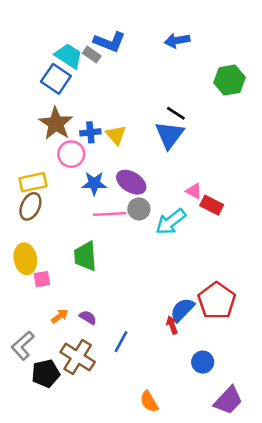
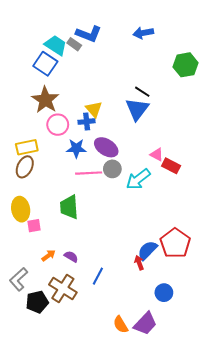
blue cross: (90, 132) -> (87, 122), moved
purple trapezoid: (228, 400) -> (145, 324), moved

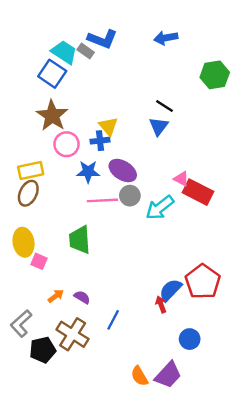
blue triangle: (137, 109) -> (159, 126), size x0.7
red rectangle: (171, 166) -> (198, 192), size x1.4
pink square: (34, 226) -> (39, 261), turned 32

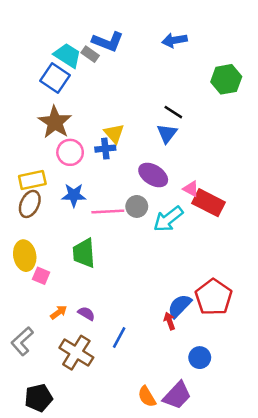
purple ellipse: (123, 171) -> (153, 175), moved
blue star: (88, 172) -> (74, 195), moved
black pentagon: (43, 350) -> (39, 398), moved

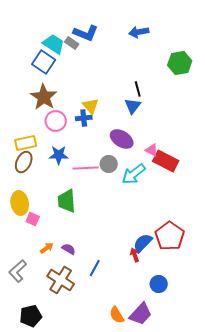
black line: (173, 112) -> (138, 89), turned 42

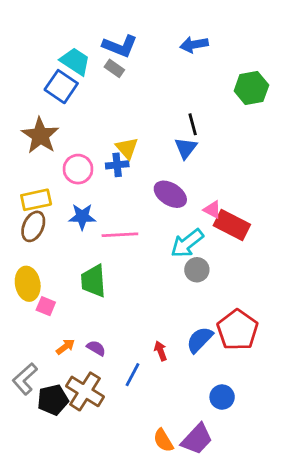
gray rectangle: (72, 43) -> (114, 68), moved
brown star: (44, 97) -> (40, 135), moved
gray circle: (109, 164) -> (197, 270), moved
red arrow: (135, 255) -> (161, 351), moved
black pentagon: (31, 316) -> (53, 400), moved

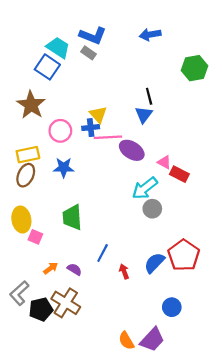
red rectangle: (232, 225) -> (179, 174), size x0.7
pink line: (120, 235) -> (108, 137), moved
blue line: (133, 375) -> (103, 253), moved

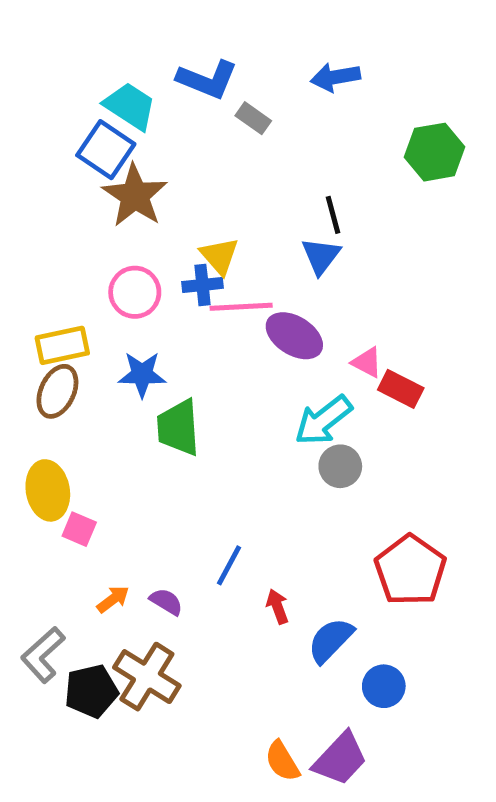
gray rectangle: (88, 53) -> (253, 118), moved
brown star: (31, 105) -> (135, 196), moved
green trapezoid: (72, 217) -> (178, 428), moved
blue semicircle: (154, 263) -> (331, 640), moved

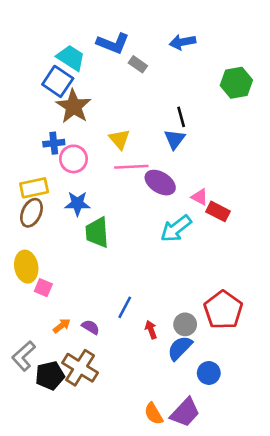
blue cross: (202, 285) -> (54, 143), moved
gray circle: (340, 466) -> (185, 324), moved

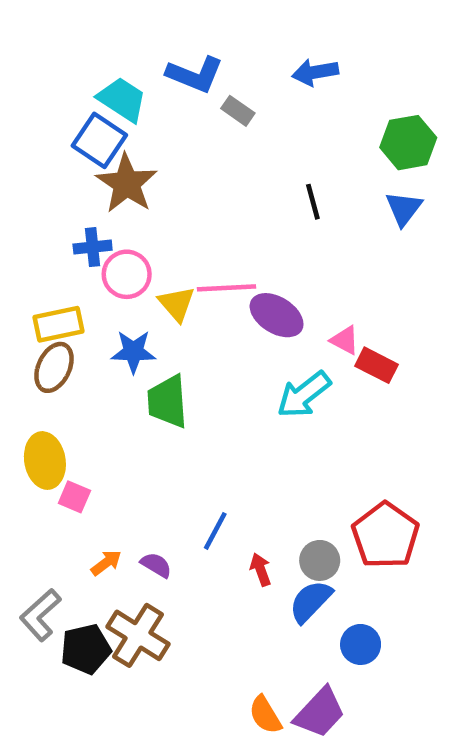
yellow triangle: (119, 139) -> (177, 304), moved
blue triangle: (175, 139) -> (404, 208), moved

